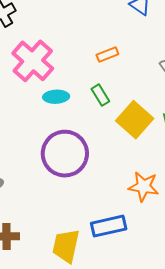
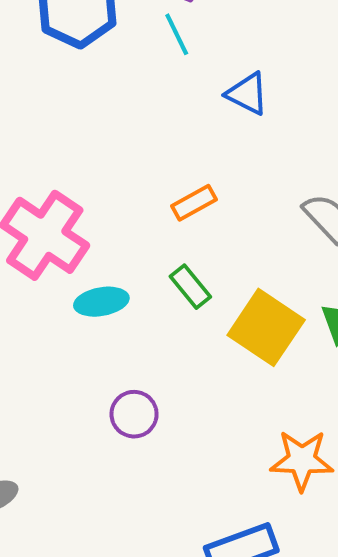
purple circle: (65, 154) -> (134, 414), size x0.5

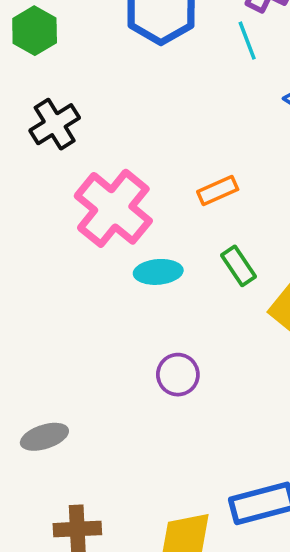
orange rectangle: (194, 203) -> (218, 190), moved

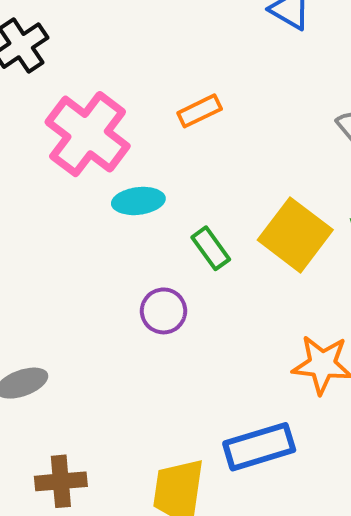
green rectangle: (238, 266) -> (211, 248), moved

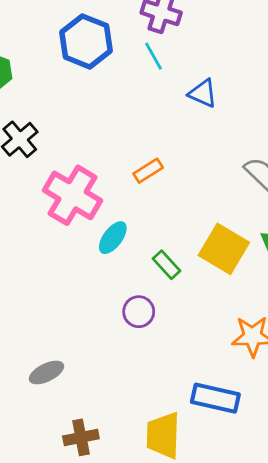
cyan ellipse: (138, 201) -> (113, 238), turned -40
blue rectangle: (259, 447) -> (215, 398), turned 36

